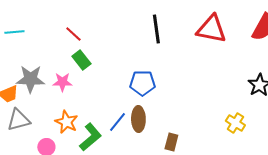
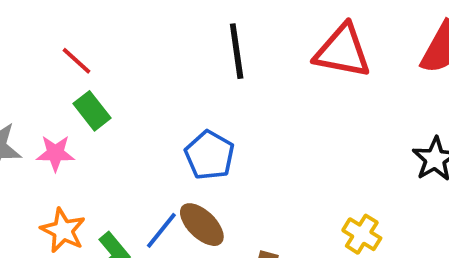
blue pentagon: (142, 83) -> (210, 155), turned 30
brown ellipse: (138, 119) -> (202, 225), turned -45
yellow cross: (235, 123) -> (362, 234), moved

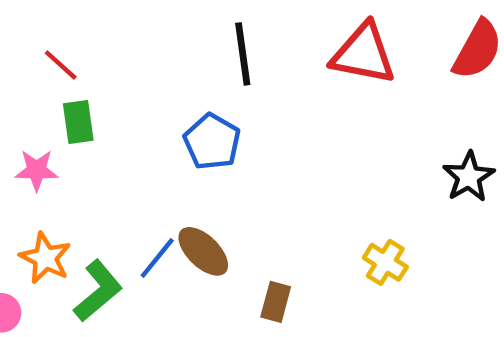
green rectangle: (92, 111) -> (78, 122), turned 30
blue pentagon: (210, 155) -> (212, 142), moved

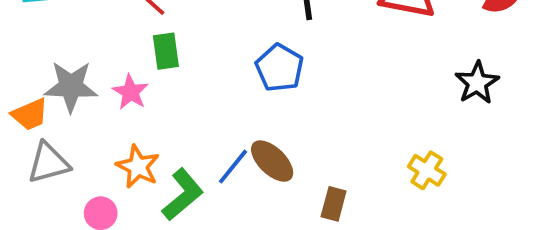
pink star: (37, 170) -> (130, 92), turned 30
black star: (469, 177) -> (477, 83), moved

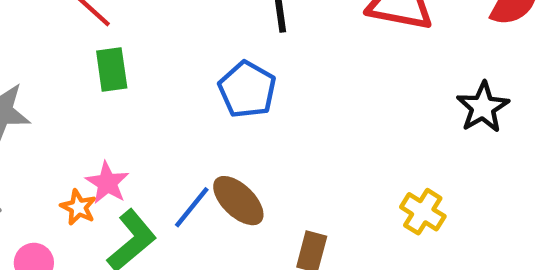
pink star: (130, 92) -> (107, 183), moved
orange star: (138, 167) -> (78, 207), size x0.7

